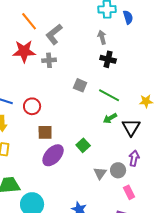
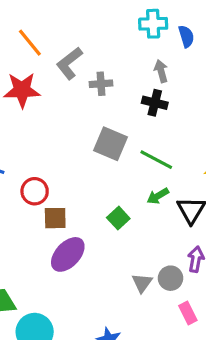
gray arrow: (102, 37) -> (161, 71), moved
gray cross: (49, 60) -> (101, 84), moved
gray square: (80, 85) -> (110, 144), size x1.5
red circle: (32, 106) -> (35, 191), moved
green square: (83, 145) -> (118, 218), moved

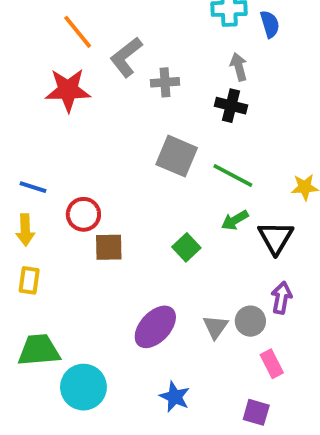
purple ellipse: (68, 254) -> (155, 327), moved

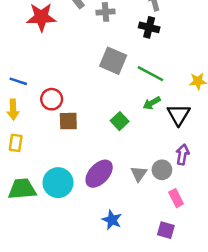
cyan circle: (83, 387) -> (58, 183), moved

